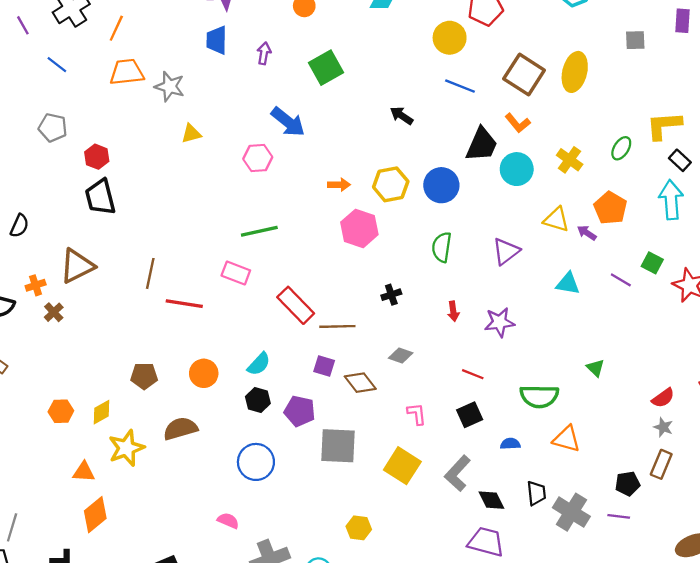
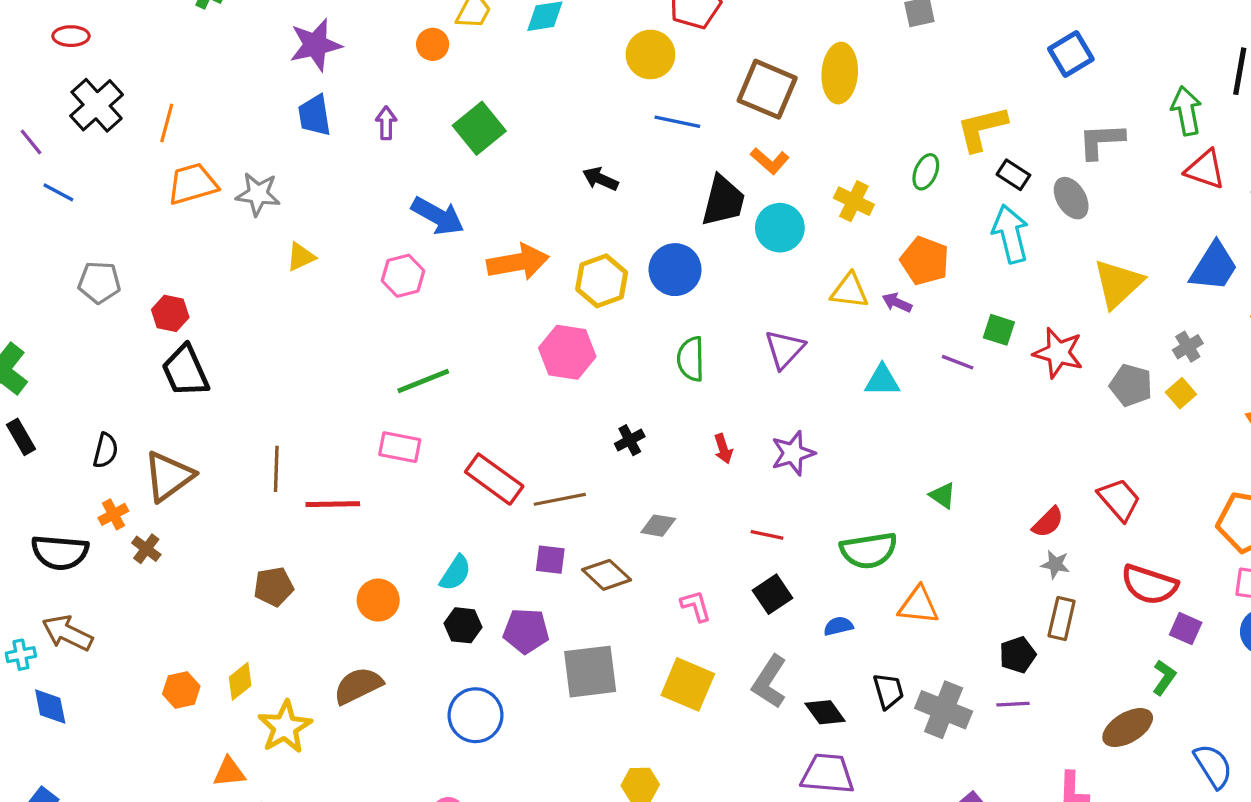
blue line: (57, 65) -> (58, 192), moved
orange arrow: (339, 185) -> (518, 262), moved, size x1.8
black semicircle: (19, 226) -> (106, 450), moved
brown pentagon: (144, 376) -> (274, 587), moved

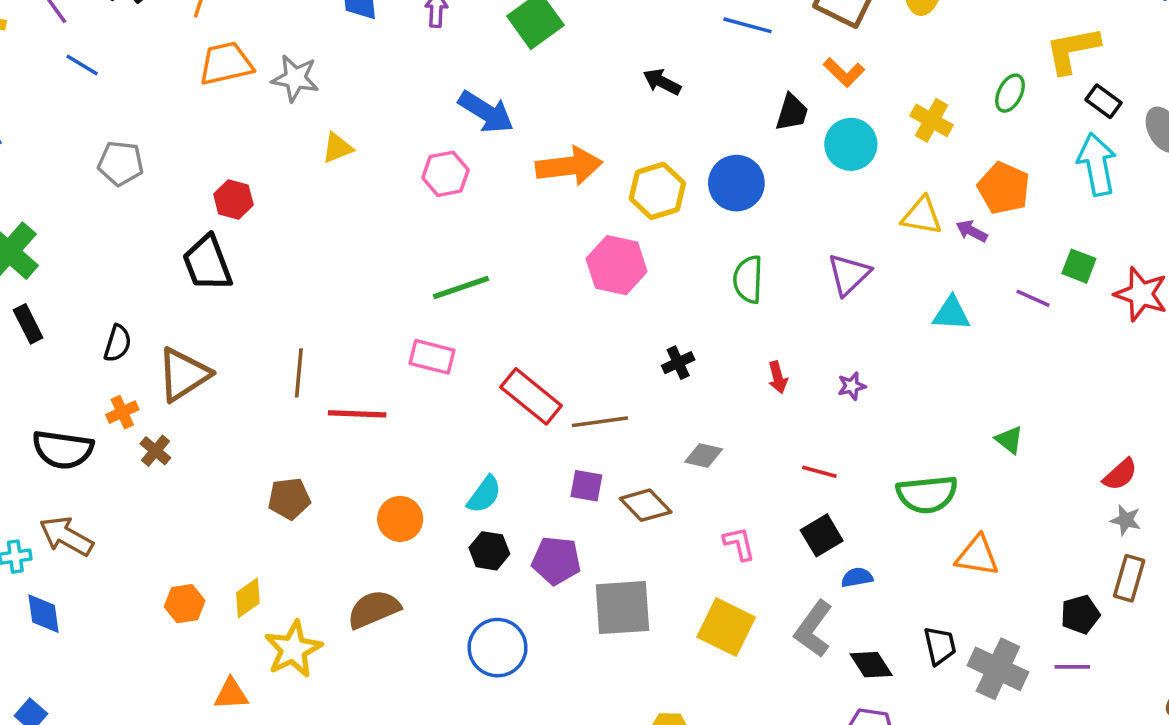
black trapezoid: (723, 201) -> (792, 112), size x0.7
red hexagon: (170, 313) -> (233, 199), moved
purple star: (793, 453) -> (852, 386), size x0.6
blue semicircle: (838, 626) -> (857, 577), moved

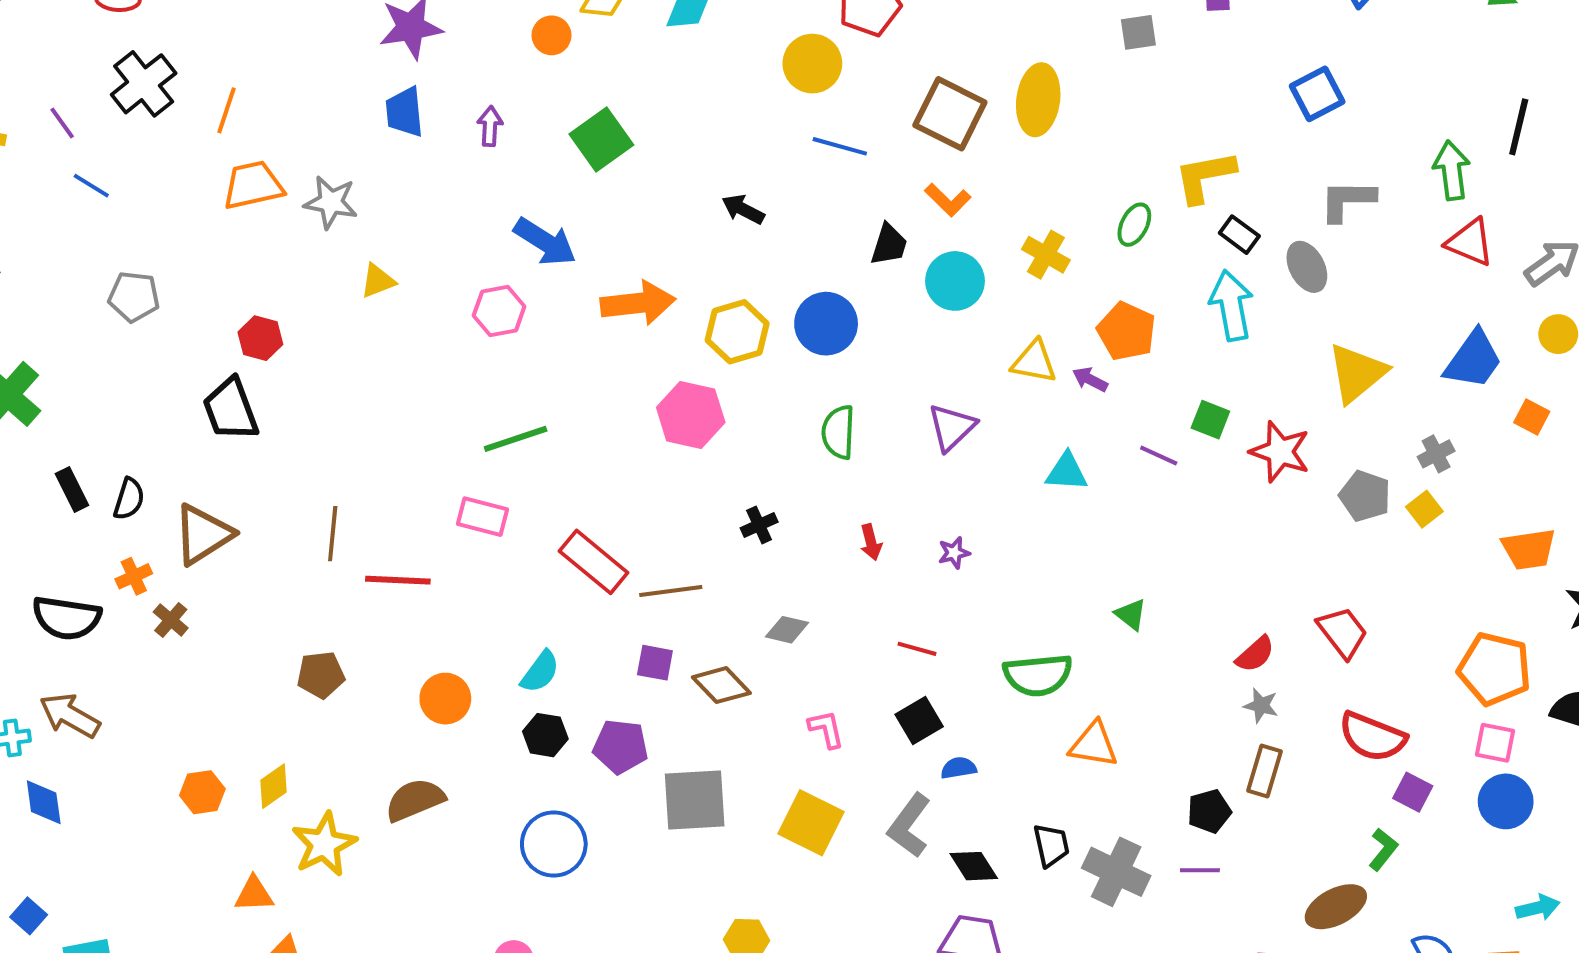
black rectangle: (28, 324) -> (72, 489), moved

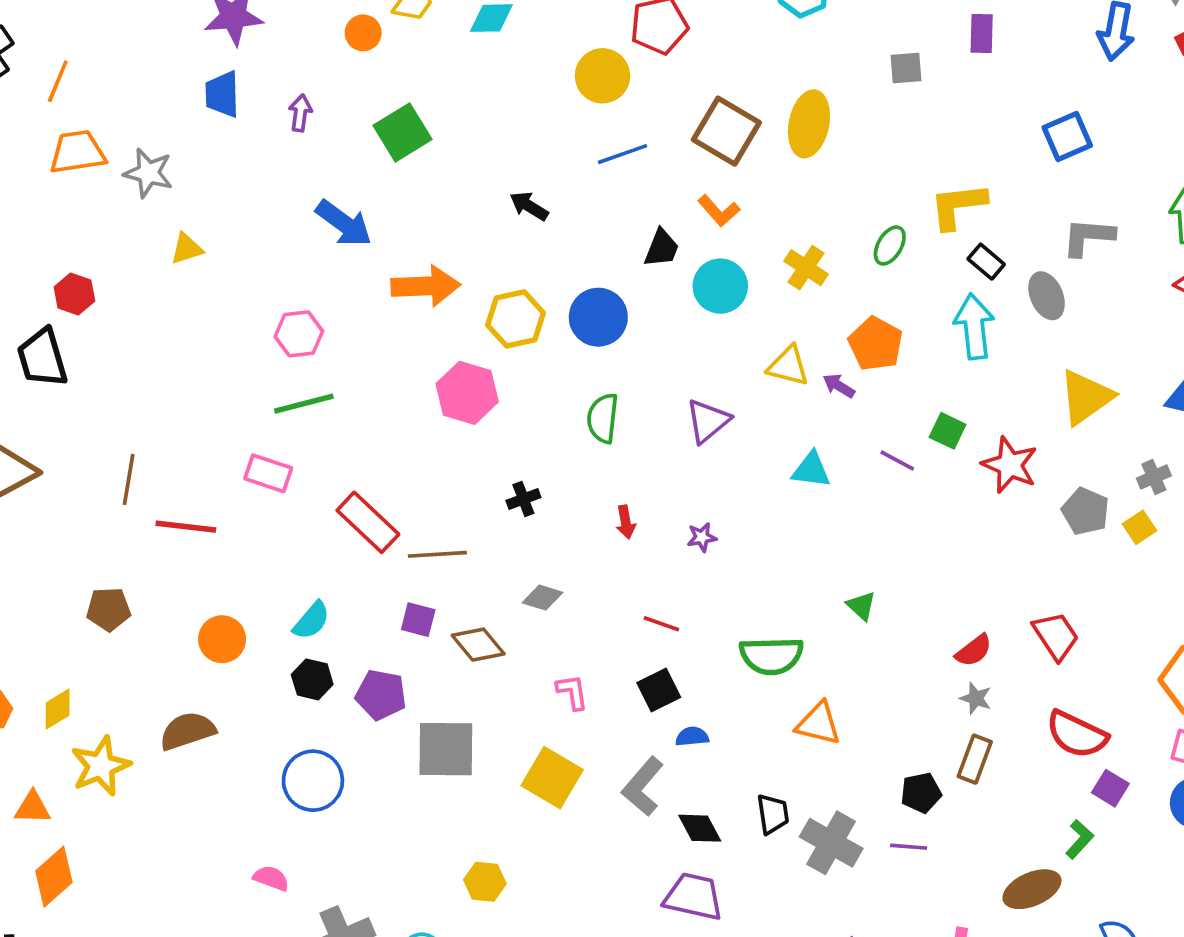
blue line: (840, 146) -> (622, 154), turned -39
pink hexagon: (499, 311) -> (299, 334), moved

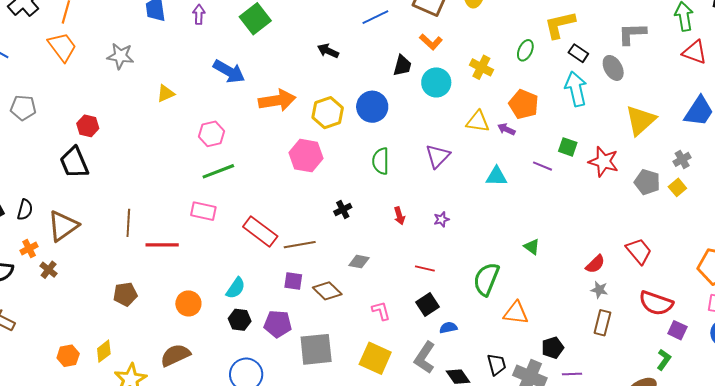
orange trapezoid: (77, 152) -> (62, 47), moved, turned 68
yellow triangle: (187, 249) -> (166, 93), moved
green semicircle: (771, 656) -> (486, 279), turned 120
black pentagon: (921, 793) -> (553, 348), moved

